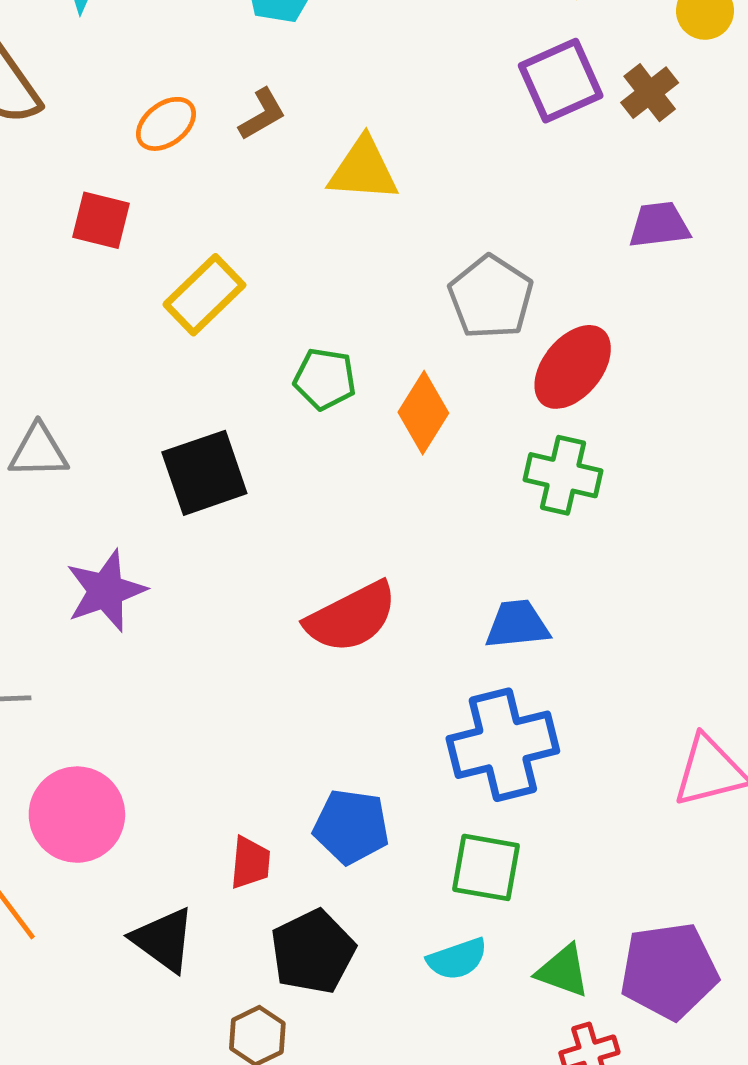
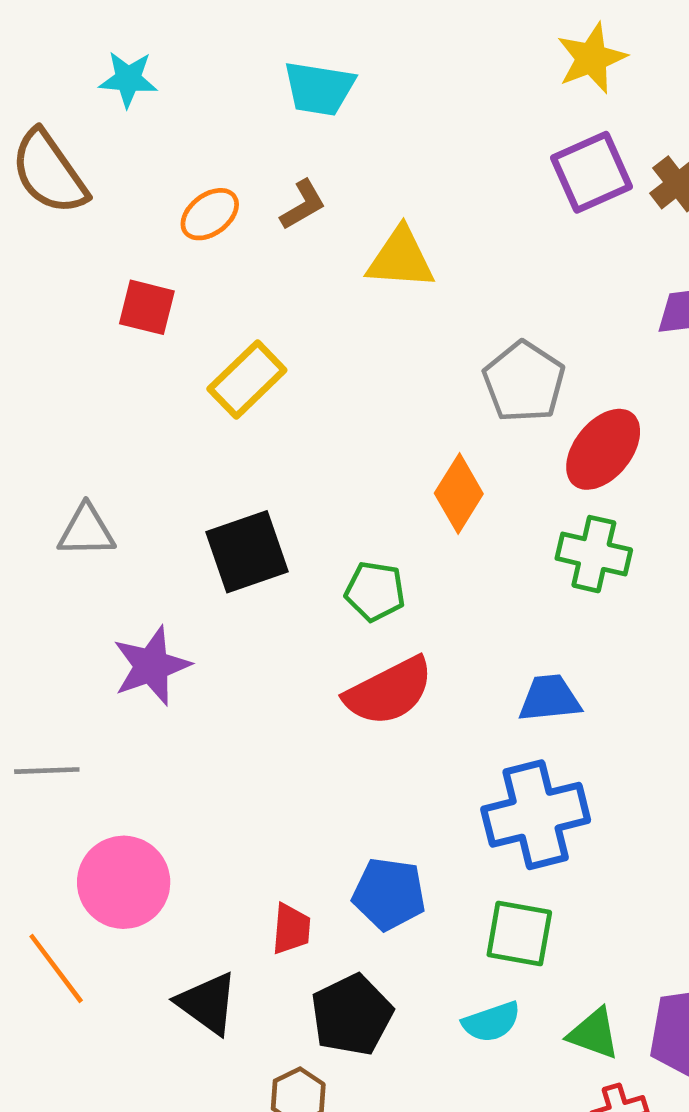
green pentagon: (325, 379) -> (375, 591), moved

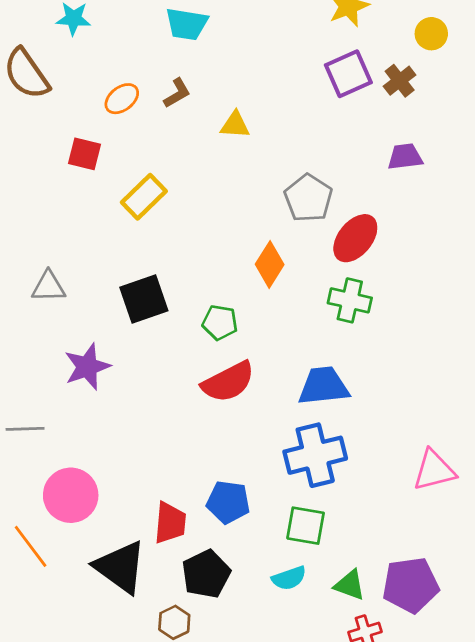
yellow triangle: (401, 258) -> (235, 125), size x0.7
blue trapezoid: (550, 698) -> (324, 386), size x1.4
red trapezoid: (291, 929) -> (170, 523), size x1.4
black triangle: (207, 1003) -> (120, 567), size x1.4

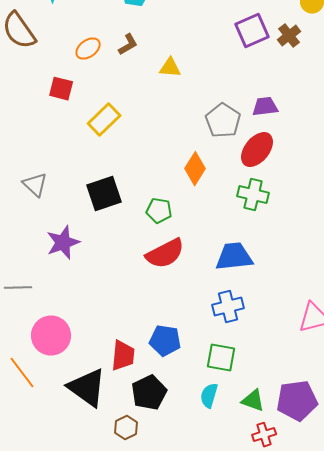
purple trapezoid: (405, 157) -> (265, 107), moved
gray triangle: (49, 287) -> (35, 185), turned 44
blue cross: (315, 455) -> (228, 307), size x0.7
cyan semicircle: (289, 578) -> (209, 396), turned 125

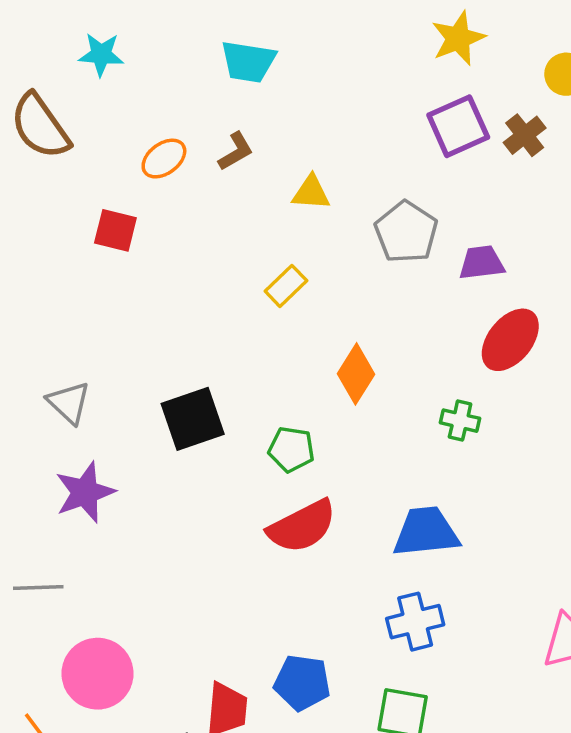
yellow rectangle: (104, 120) -> (286, 286), moved, size x0.7
gray pentagon: (223, 121) -> (406, 232), moved
red ellipse: (257, 150) -> (510, 340), moved
green cross: (253, 195) -> (460, 421), size x0.7
purple star: (63, 243) -> (85, 492), moved

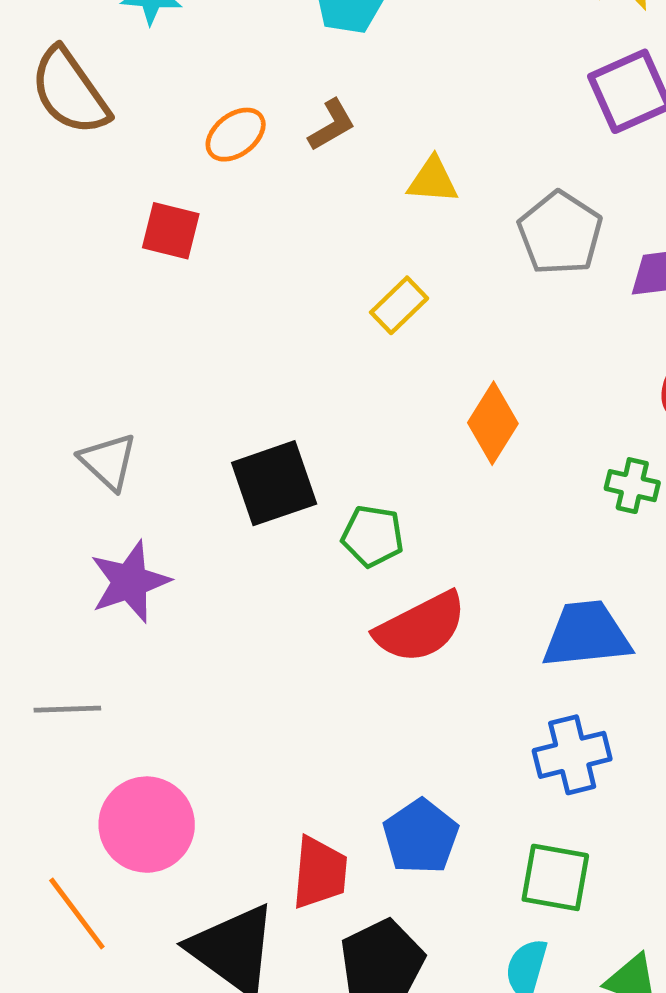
green pentagon: (291, 449) -> (373, 536), moved
blue pentagon: (302, 683) -> (421, 837), turned 30

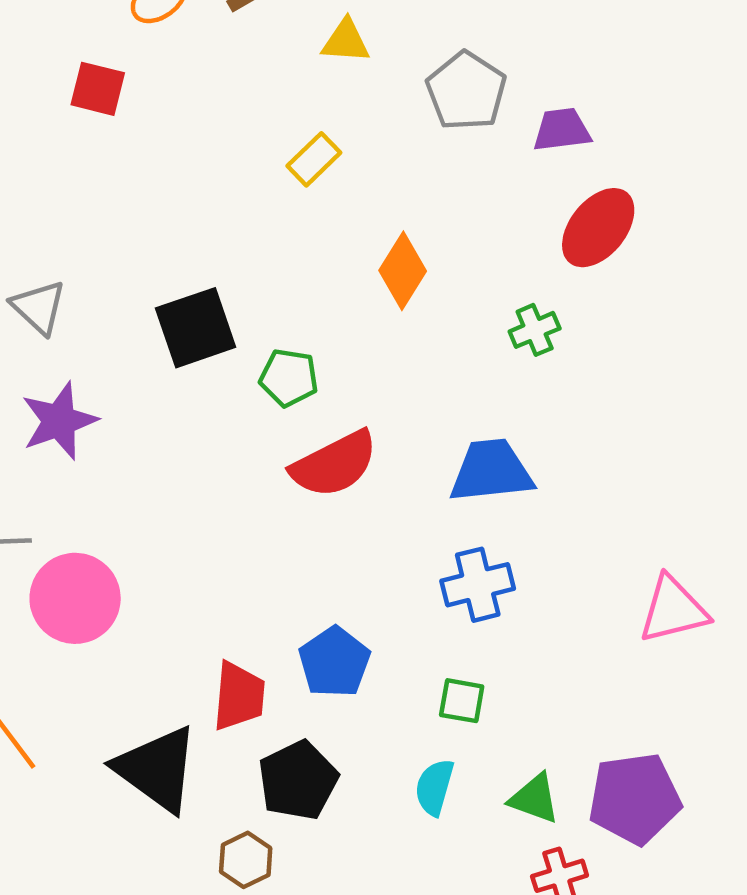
green cross: (632, 486) -> (535, 330), turned -36
pink circle: (147, 825) -> (75, 598), moved
green square: (555, 877) -> (462, 701), size x0.7

